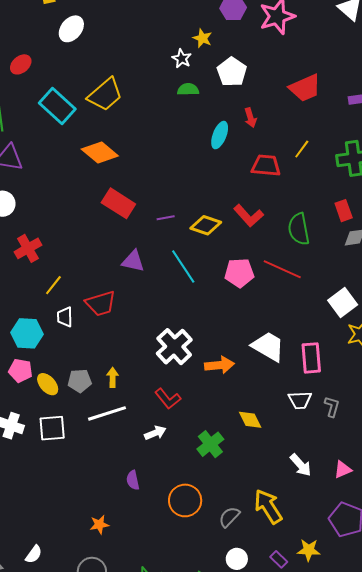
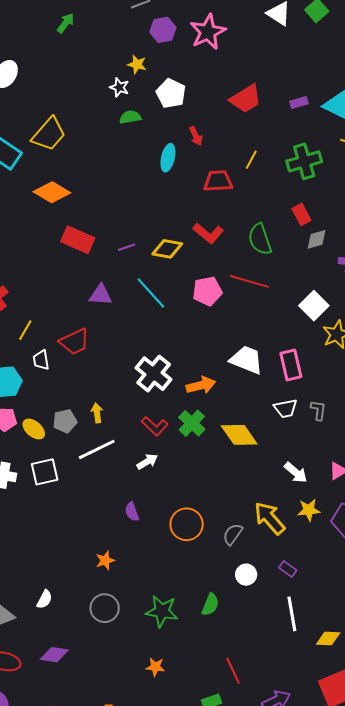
yellow diamond: (250, 420) -> (239, 435), size x1.5
green cross: (210, 444) -> (192, 423), moved
yellow star: (309, 550) -> (309, 510), moved

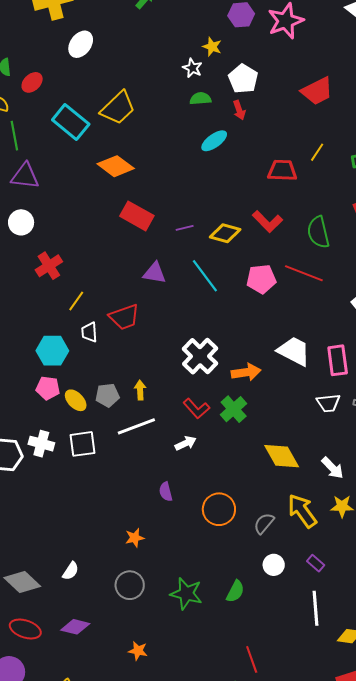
red arrow: (196, 136) -> (239, 110), moved
cyan ellipse: (168, 158) -> (214, 141), moved, turned 36
yellow diamond: (239, 435) -> (282, 456), moved
orange star: (155, 667) -> (138, 651), moved

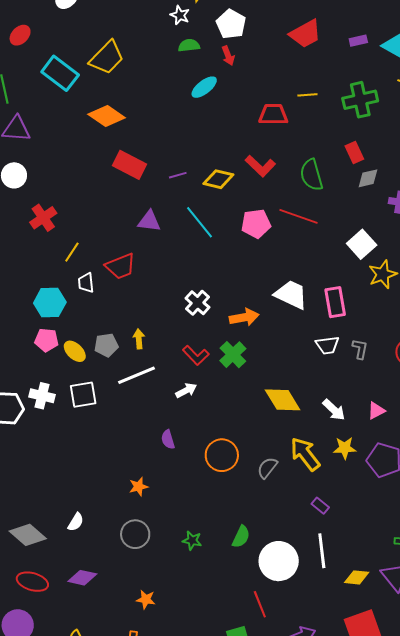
yellow line: (317, 152) -> (307, 95), turned 54
white cross: (200, 356) -> (198, 303), size x0.7
white circle: (274, 565) -> (279, 561), moved, size x1.8
green star: (186, 594) -> (192, 541), size x0.6

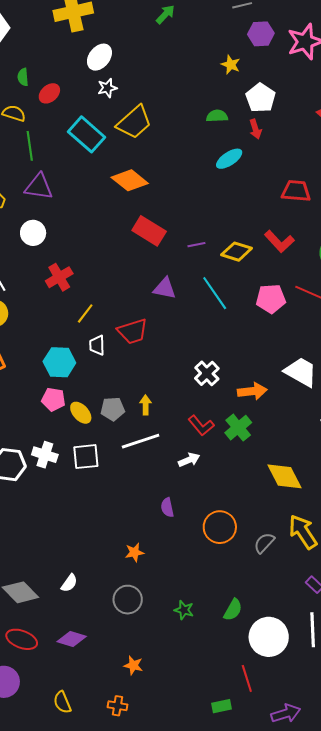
white star: (180, 15) -> (107, 88), moved, turned 30

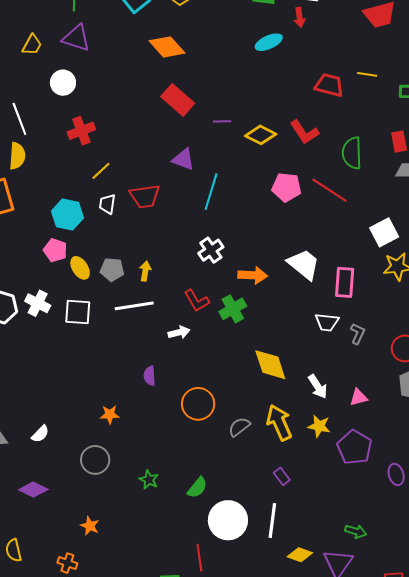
cyan line: (215, 293) -> (211, 192), moved, turned 42

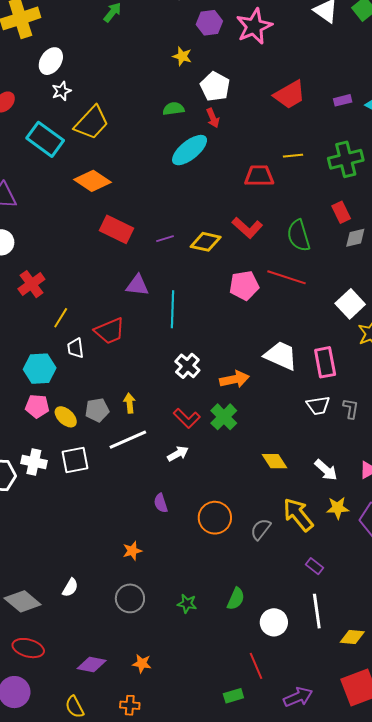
cyan ellipse: (269, 42) -> (190, 150), size x1.4
yellow diamond: (270, 365) -> (275, 461), size x0.7
purple diamond: (33, 490) -> (92, 665), moved
white circle: (228, 520) -> (274, 622), size x0.7

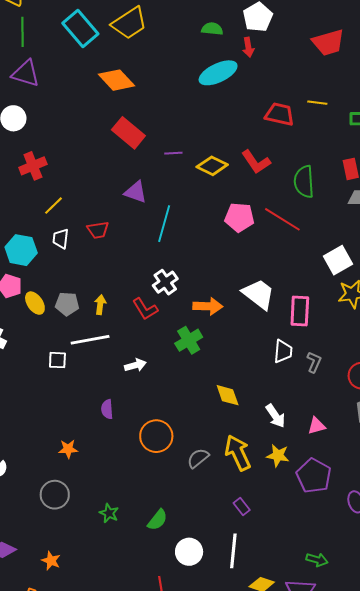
red trapezoid: (110, 331) -> (98, 230), size x0.7
white trapezoid: (318, 405) -> (283, 351), turned -90
red L-shape: (187, 418) -> (145, 309), moved
white square: (75, 460) -> (57, 360), moved, size x0.7

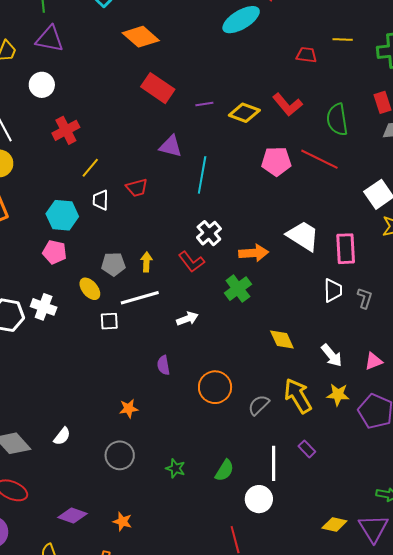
red trapezoid: (280, 114) -> (306, 55), size x0.7
yellow ellipse: (35, 303) -> (90, 289), moved
white line: (233, 551) -> (274, 463), moved

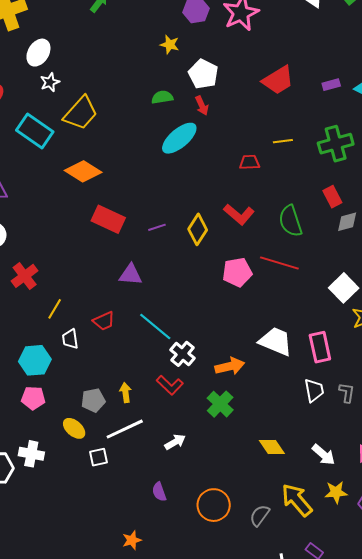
yellow diamond: (244, 113) -> (198, 229), turned -68
cyan line: (202, 175) -> (155, 327), moved, turned -51

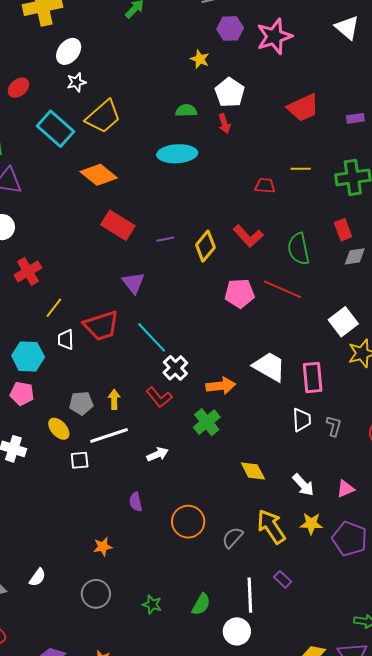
cyan ellipse: (179, 138) -> (177, 154), moved, turned 30
purple triangle: (130, 275) -> (133, 283), turned 40
red trapezoid: (104, 321) -> (101, 326), size x1.6

